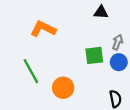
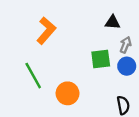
black triangle: (101, 12) -> (113, 22), moved
orange L-shape: (43, 29) -> (46, 31), turned 105

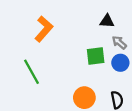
gray arrow: (126, 45) -> (119, 42), turned -70
orange circle: (68, 93) -> (84, 98), moved

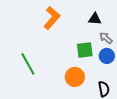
orange L-shape: (44, 29) -> (52, 18), moved
orange circle: (84, 98) -> (75, 77), moved

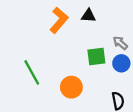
black triangle: (95, 19) -> (88, 16), moved
orange circle: (75, 77) -> (71, 87), moved

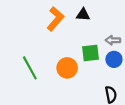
gray arrow: (120, 43) -> (113, 40), turned -40
orange circle: (71, 87) -> (67, 68), moved

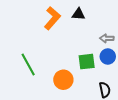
green square: (91, 53) -> (87, 62), moved
orange circle: (67, 68) -> (63, 80), moved

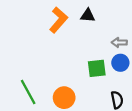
green line: (28, 65) -> (28, 92), moved
orange circle: (63, 80) -> (64, 98), moved

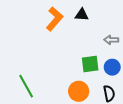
blue circle: (120, 63) -> (112, 67), moved
orange circle: (64, 98) -> (79, 91), moved

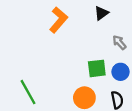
black triangle: (82, 15) -> (101, 13), moved, turned -40
gray arrow: (111, 40) -> (119, 42), turned 48

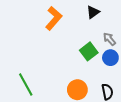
green square: (97, 68) -> (89, 51), moved, turned -30
blue circle: (121, 72) -> (110, 58), moved

